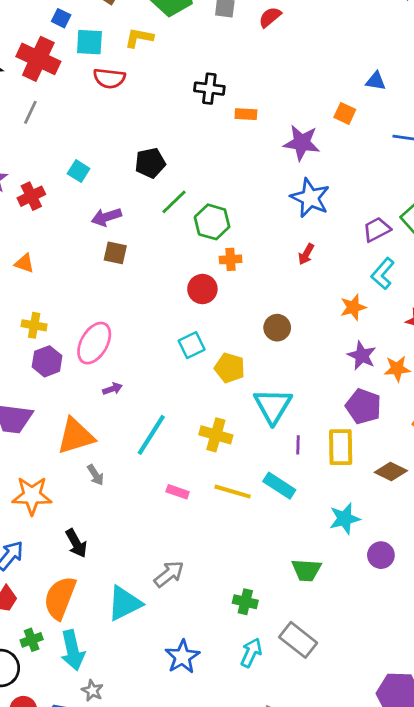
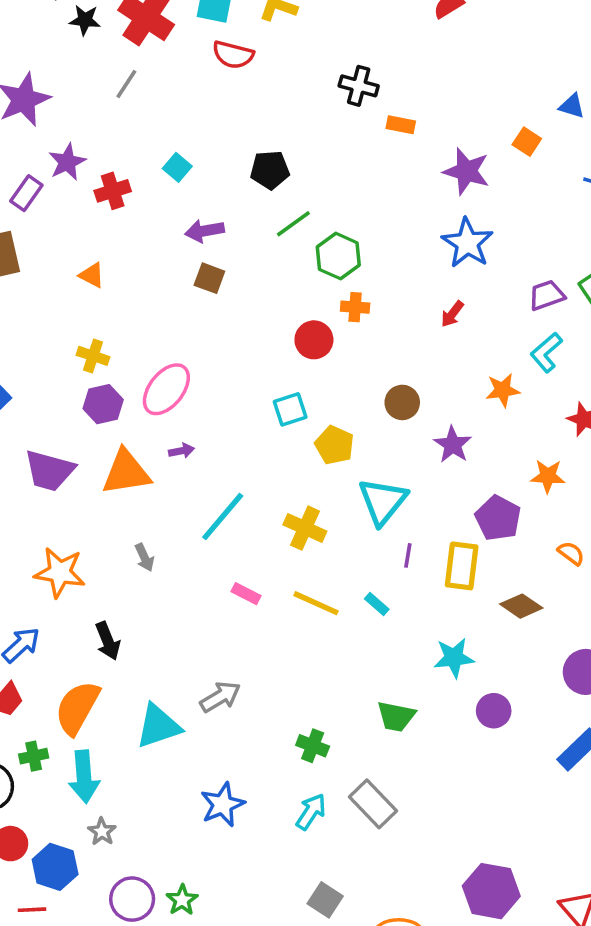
purple star: (362, 356) -> (453, 445), moved
orange triangle: (76, 436) -> (126, 472), moved
cyan rectangle: (279, 486) -> (377, 604), size x0.6

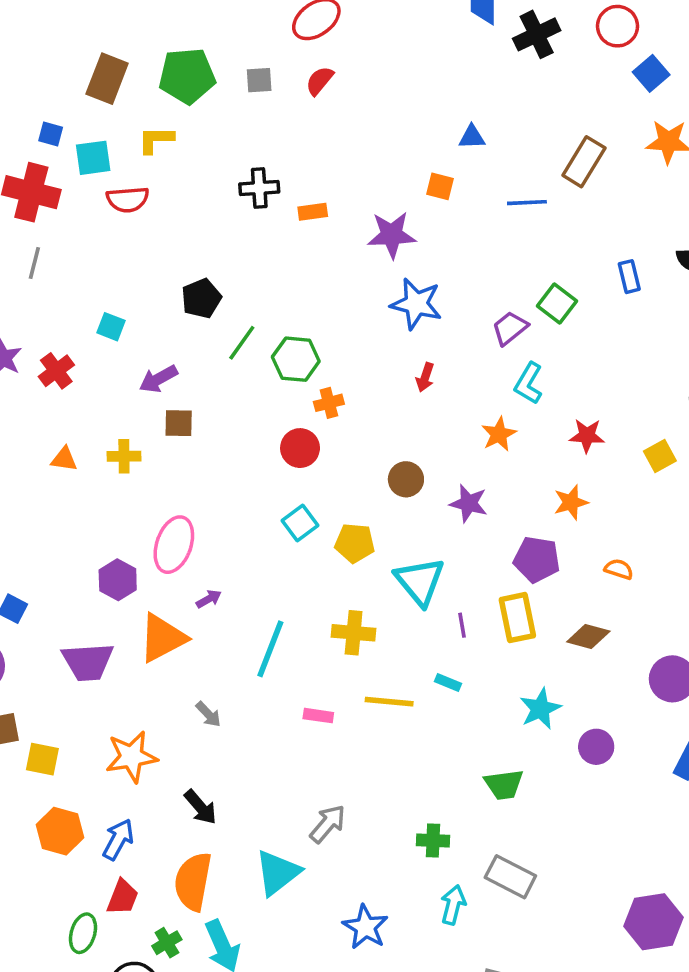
yellow cross: (93, 356) -> (124, 456), moved

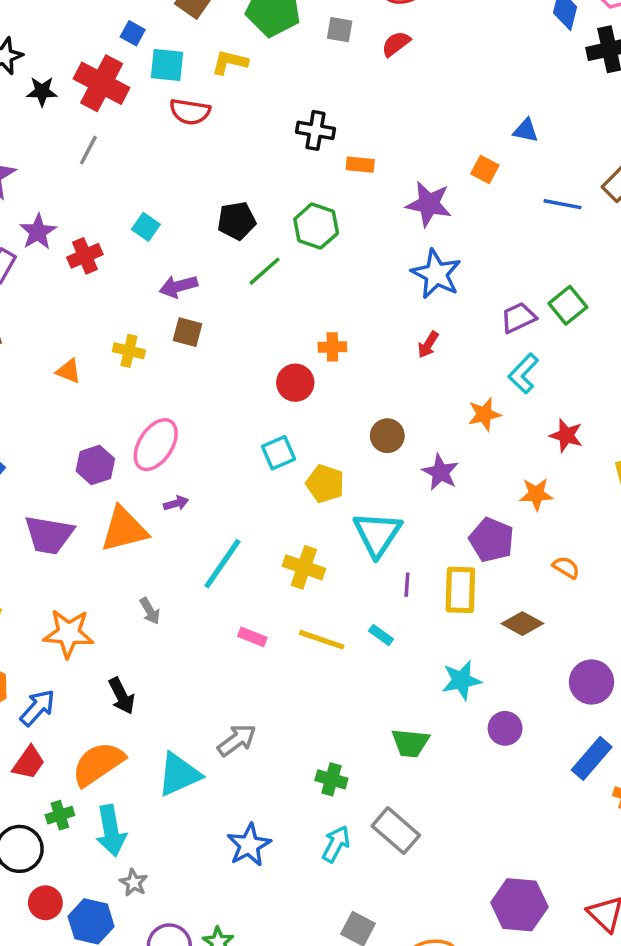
green hexagon: (296, 359) -> (316, 226), moved
orange triangle: (64, 459) -> (69, 371), moved
orange semicircle: (193, 882) -> (98, 764), turned 32

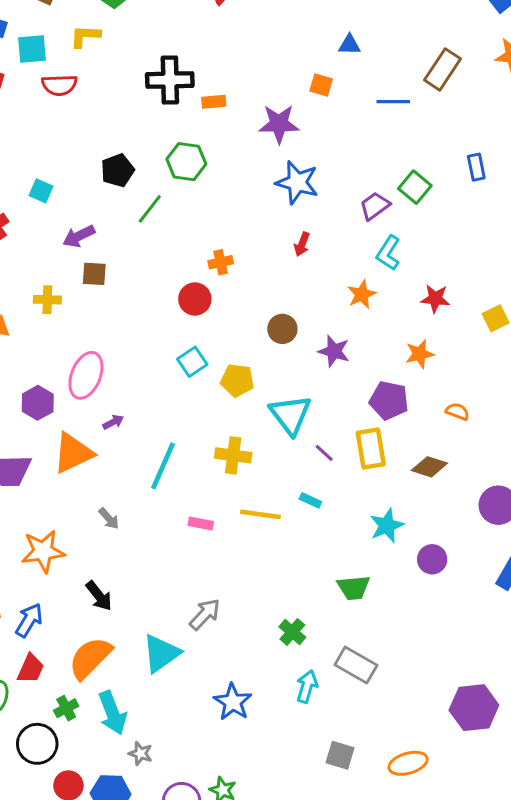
black cross: (316, 130) -> (170, 80), size x1.4
purple line: (407, 585) -> (324, 453), turned -40
green cross: (331, 779) -> (292, 632), turned 36

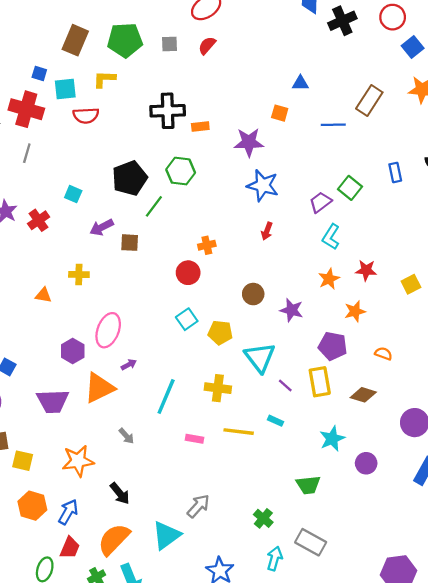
black pentagon: (118, 170) -> (130, 178), size x1.4
brown square: (94, 274) -> (130, 243), moved
orange star: (362, 294) -> (329, 279), moved

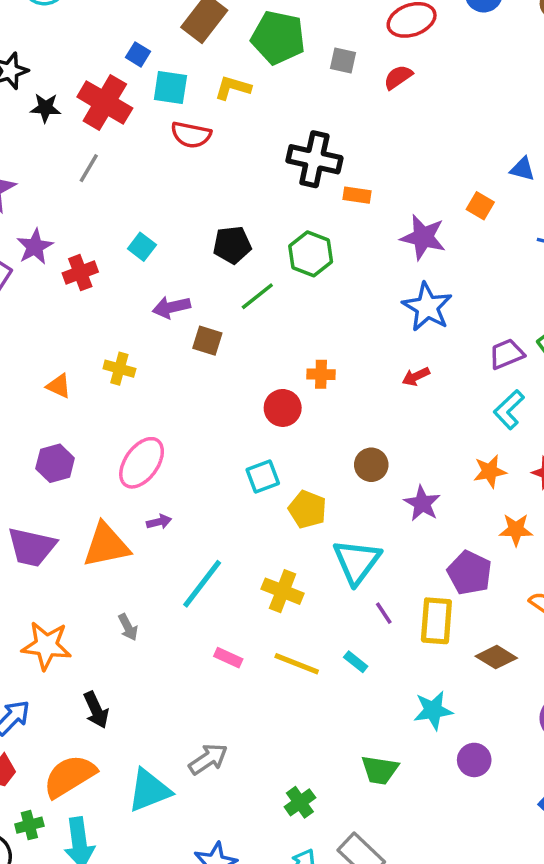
black pentagon: (130, 178) -> (232, 245), size x0.7
red arrow: (267, 231) -> (416, 376), turned 30
purple hexagon: (73, 351) -> (55, 463), moved

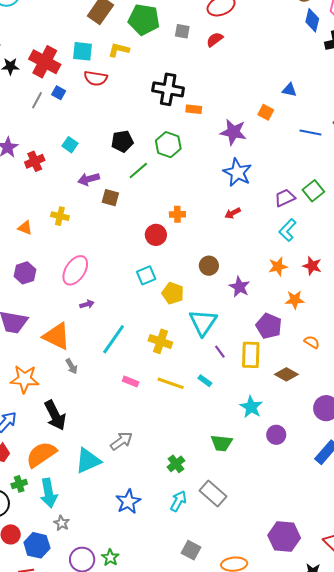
blue square: (138, 54) -> (59, 93), moved
orange triangle: (106, 545) -> (57, 336), moved, turned 40
black arrow: (96, 710) -> (55, 415), size x1.4
cyan star: (433, 710) -> (251, 407), turned -30

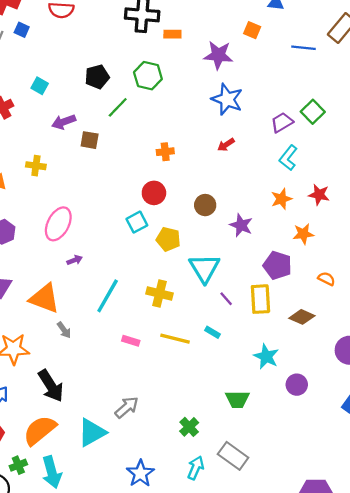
red circle: (156, 235) -> (154, 193), moved

